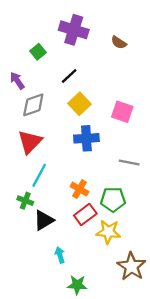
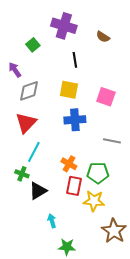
black line: (69, 76) -> (75, 60), moved, turned -56
yellow square: (80, 104) -> (69, 90), turned -36
red rectangle: (85, 215) -> (74, 186), turned -42

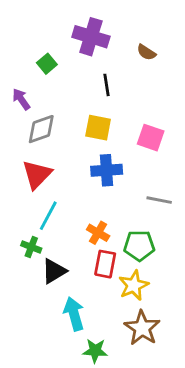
yellow star: (94, 201) -> (134, 285), turned -30
cyan arrow: (52, 221) -> (74, 314), size x1.6
brown star: (114, 231) -> (142, 328), moved

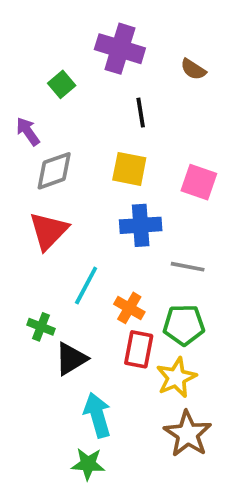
gray line: (159, 200) -> (188, 267), moved
cyan line: (48, 216) -> (86, 285), moved
green star: (95, 351) -> (88, 464), moved

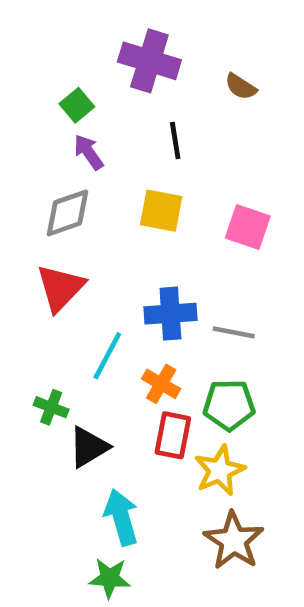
purple arrow: (28, 131) -> (89, 152), moved
blue cross: (141, 225) -> (170, 314), moved

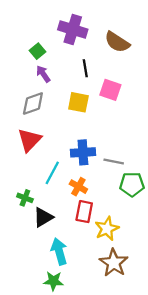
brown semicircle: (241, 87) -> (117, 42), size x1.6
pink square: (248, 227) -> (110, 90), moved
green pentagon: (229, 405) -> (132, 184), moved

